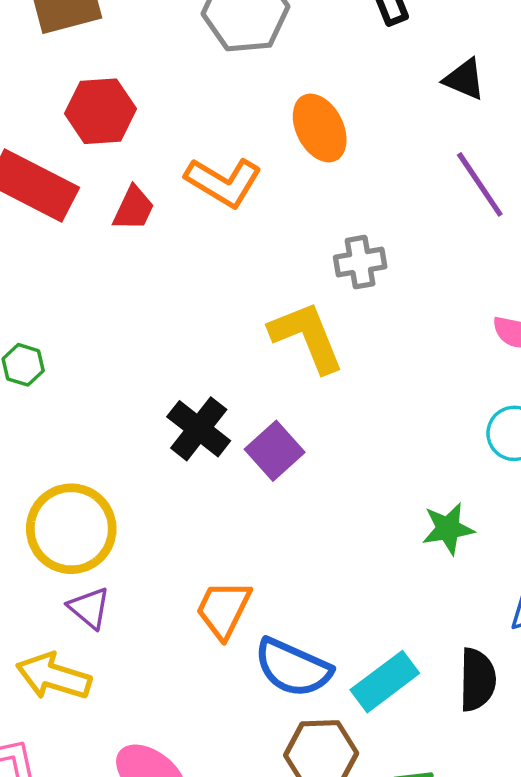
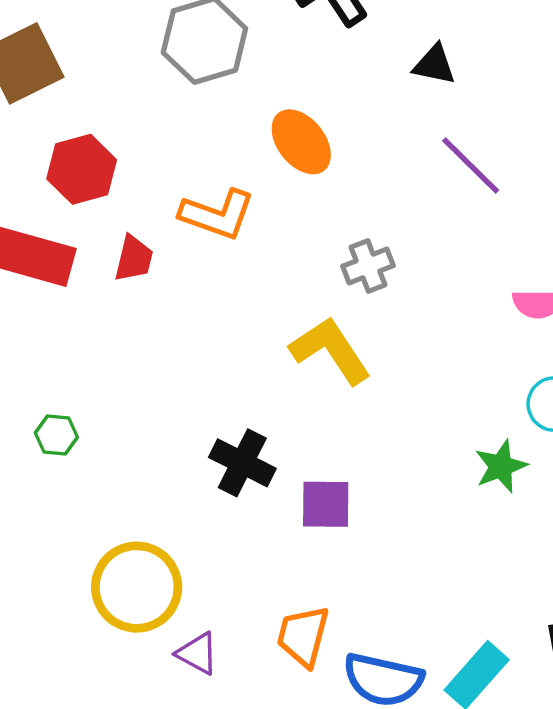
purple square: (275, 451) -> (326, 504), moved, turned -36
green star: (448, 529) -> (501, 466), moved
purple triangle: (89, 608) -> (197, 653), moved

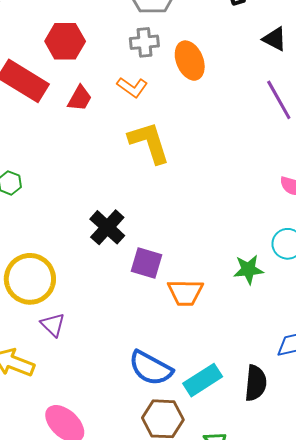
orange L-shape: (217, 214) -> (132, 87), size x0.7
gray cross: (368, 266) -> (144, 42), moved
yellow L-shape: (330, 350) -> (149, 142), moved
orange trapezoid: (303, 636) -> (185, 293), moved, turned -120

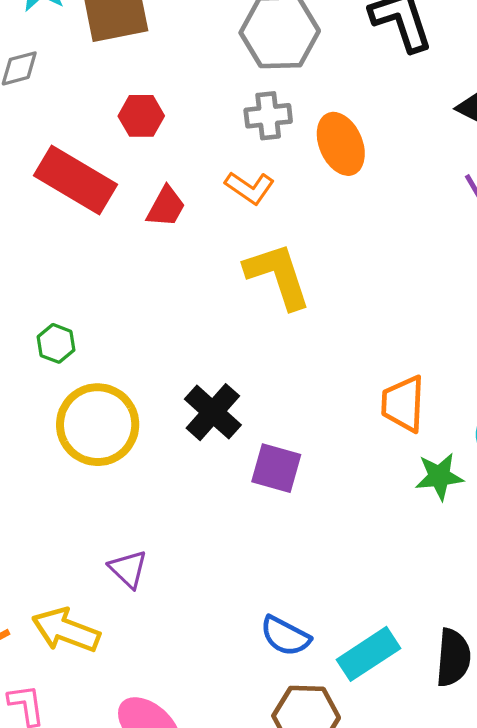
red hexagon: (65, 41) -> (141, 116), size x0.7
yellow circle: (30, 279) -> (98, 425), moved
orange trapezoid: (185, 293) -> (403, 404), moved, turned 93
blue semicircle: (151, 368) -> (285, 636), size x0.7

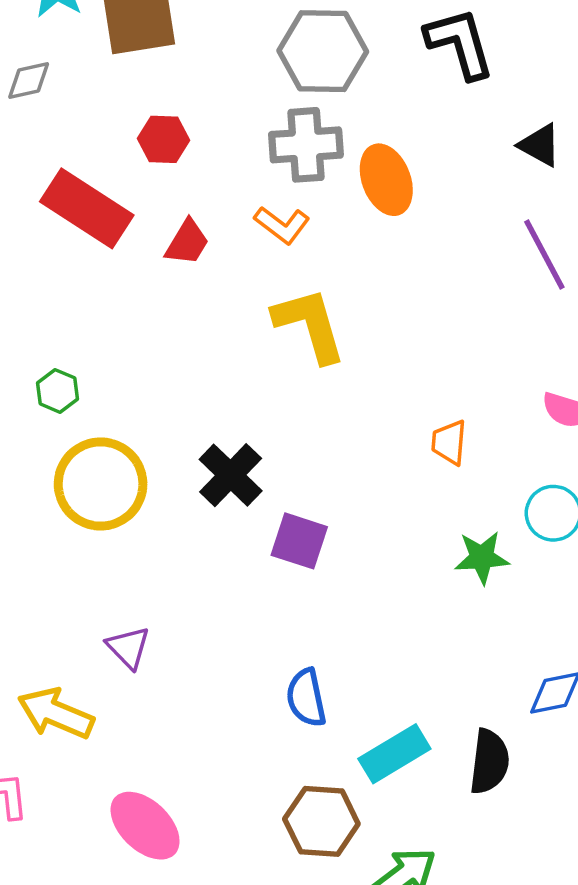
gray cross: (268, 116) -> (306, 145), size x1.4
orange trapezoid: (403, 404) -> (449, 442), moved, size x0.7
blue semicircle: (285, 636) -> (306, 698), moved, turned 48

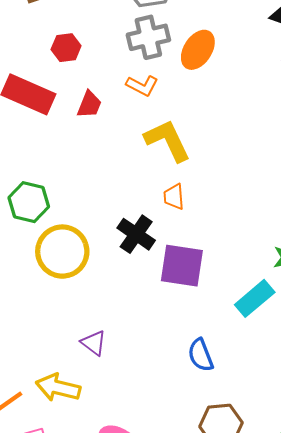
orange ellipse: (386, 180) -> (198, 50), turned 63
green hexagon: (57, 391) -> (29, 202), size x1.6
orange trapezoid: (449, 442) -> (174, 197), moved
purple square: (299, 541) -> (182, 266), size x1.4
cyan rectangle: (394, 754) -> (255, 298), moved

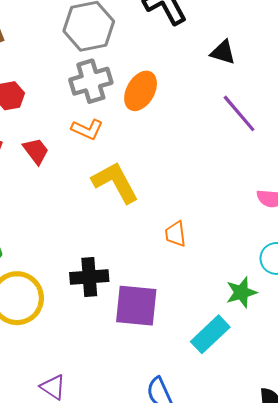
red trapezoid: (89, 105) -> (36, 151), turned -56
orange trapezoid: (174, 197) -> (175, 234), moved
black cross: (136, 234) -> (89, 277), turned -36

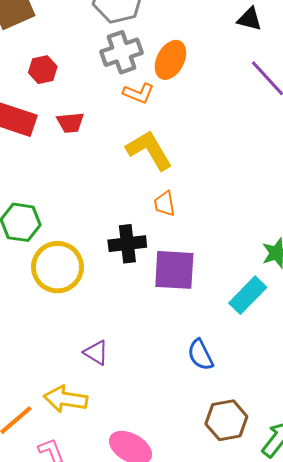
orange L-shape: (87, 129) -> (139, 93), moved
red trapezoid: (36, 151) -> (70, 123), turned 124
orange trapezoid: (175, 234) -> (165, 204), moved

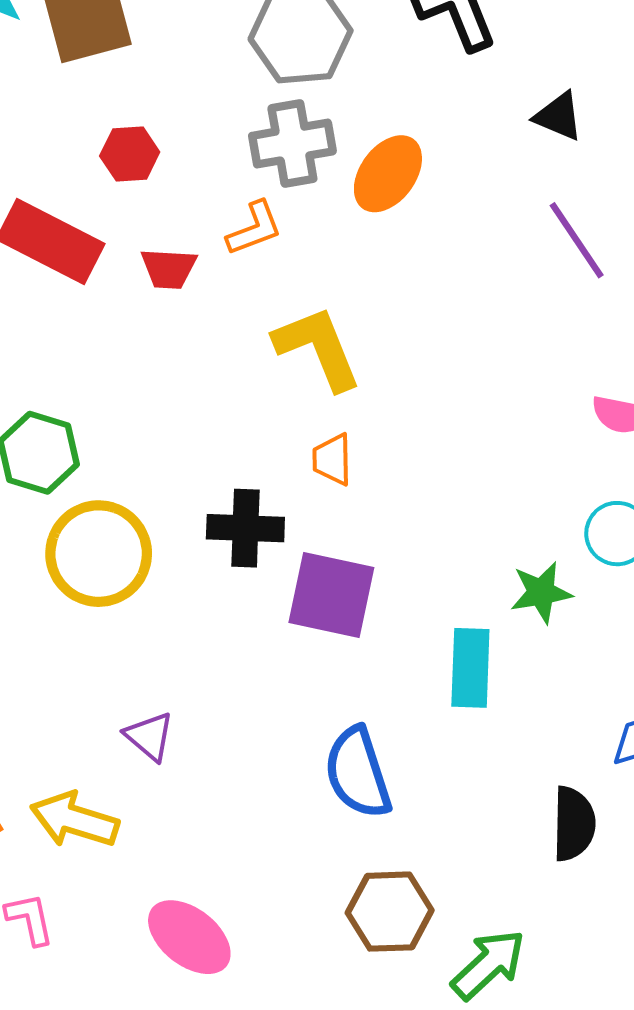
orange L-shape: (139, 93) -> (254, 228), moved, turned -52
cyan rectangle: (248, 295) -> (470, 668), turned -51
blue semicircle: (200, 355) -> (358, 773), size x1.4

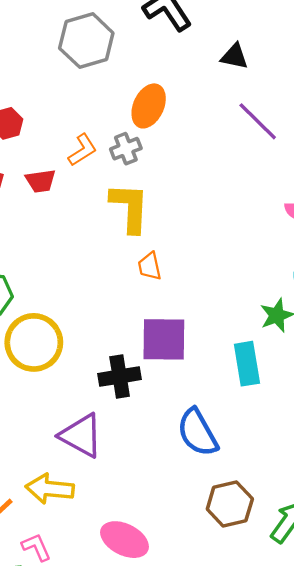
gray cross: (292, 144) -> (126, 149), moved, size x0.7
yellow L-shape: (318, 348) -> (130, 208), turned 36
black cross: (245, 528) -> (120, 377), moved
purple triangle: (149, 736) -> (81, 436), size x1.6

